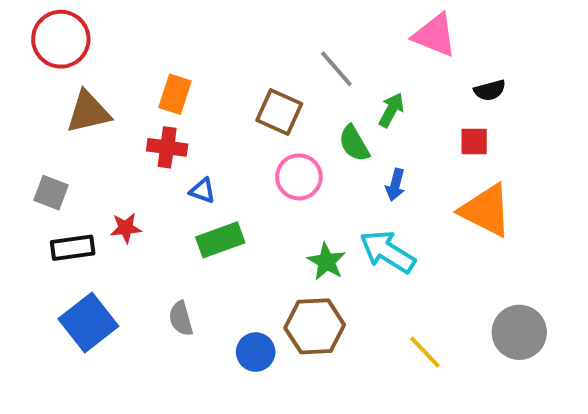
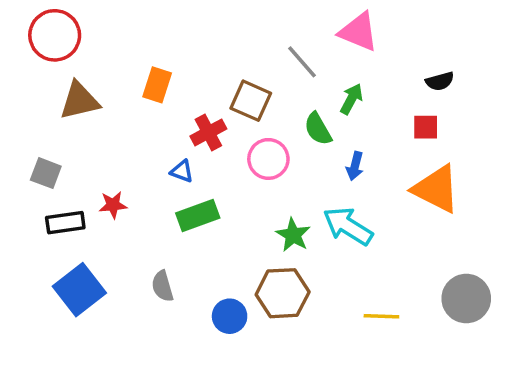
pink triangle: (435, 35) -> (358, 32), moved
red cross: (167, 147) -> (208, 132), moved, turned -36
yellow line: (425, 352) -> (381, 316), turned -44

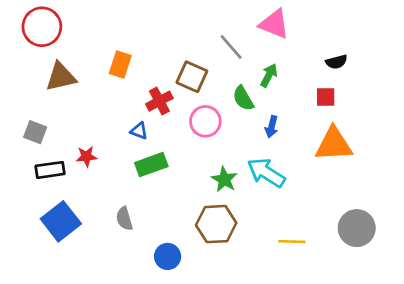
orange triangle: (436, 189) -> (334, 144), turned -30
blue circle: (230, 316) -> (168, 256), moved

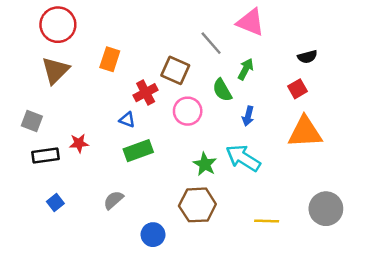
red circle: (42, 27) -> (58, 25), moved
brown triangle: (61, 77) -> (55, 70), turned -32
red square: (326, 97) -> (298, 89), turned -30
gray semicircle: (124, 219) -> (113, 200), turned 65
blue square: (61, 221) -> (55, 203), size x0.5

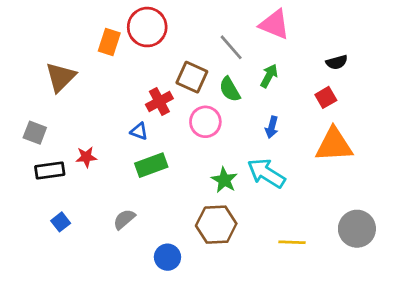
red circle: (58, 25) -> (147, 27), moved
orange rectangle: (110, 59) -> (109, 42), moved
green semicircle: (222, 90) -> (230, 89), moved

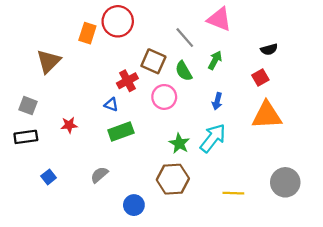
black rectangle: (50, 171) -> (26, 137), moved
cyan arrow: (266, 173) -> (213, 138), turned 96

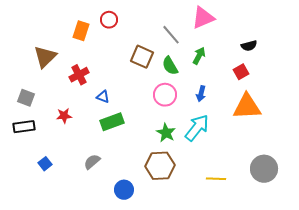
pink triangle: (219, 19) -> (203, 18), turned -45
red circle: (118, 21) -> (109, 20), size x0.6
red cross: (127, 81) -> (79, 75), moved
pink circle: (164, 97) -> (165, 95), moved

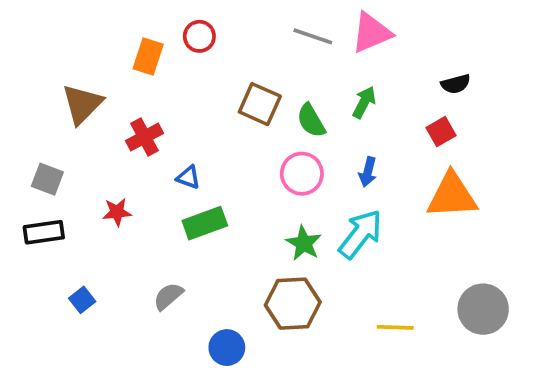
gray line: (171, 35) -> (313, 36), moved, turned -30

